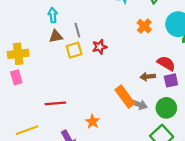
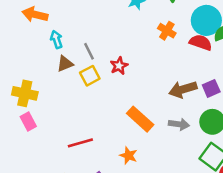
yellow cross: (18, 54) -> (25, 93), turned 30
red semicircle: (166, 63) -> (201, 42), moved
brown arrow: (148, 77) -> (183, 89), size x1.5
orange rectangle: (125, 97) -> (140, 119), moved

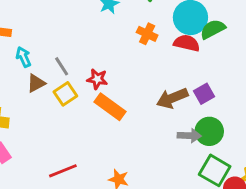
red star: (119, 66) -> (97, 79), turned -30
orange rectangle: (140, 119) -> (110, 107), moved
gray arrow: (179, 124) -> (189, 136), moved

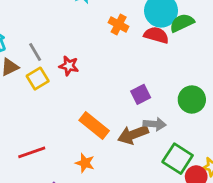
purple square: (204, 94) -> (141, 94), moved
brown arrow: (172, 98) -> (133, 135), moved
orange rectangle: (110, 107) -> (94, 125), moved
green circle: (209, 131) -> (192, 99), moved

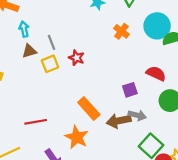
red semicircle: (156, 35) -> (156, 73), moved
orange star: (85, 163) -> (77, 137), size x1.5

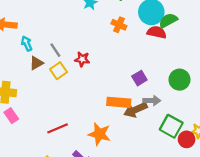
red semicircle: (156, 73) -> (157, 32), moved
orange rectangle: (89, 109) -> (119, 102), moved, turned -30

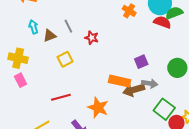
cyan arrow: (27, 43) -> (33, 27), moved
yellow square: (59, 71) -> (65, 59), moved

